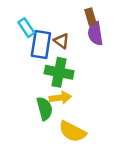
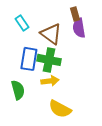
brown triangle: (61, 41) -> (51, 34), size x1.6
blue rectangle: (41, 44) -> (29, 59), moved
green semicircle: (45, 109) -> (18, 90), moved

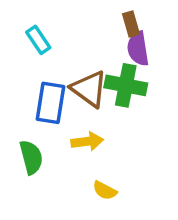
brown triangle: (51, 34) -> (89, 89), moved
green cross: (49, 60) -> (126, 85), moved
yellow semicircle: (60, 109) -> (105, 190), size x0.6

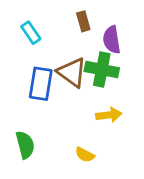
brown rectangle: (131, 24) -> (83, 21), moved
yellow arrow: (87, 141) -> (109, 115), moved
green semicircle: (31, 157) -> (25, 145), moved

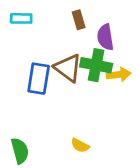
cyan rectangle: (31, 33) -> (21, 18), moved, turned -55
yellow arrow: (109, 115) -> (119, 75), moved
green semicircle: (25, 145) -> (20, 151), moved

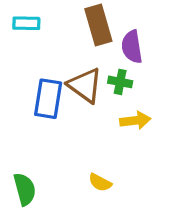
brown rectangle: (79, 20) -> (98, 25), size x1.6
green cross: (96, 65) -> (120, 82), size x0.6
yellow arrow: (119, 75) -> (135, 120), moved

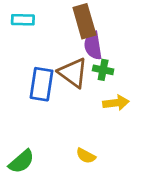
purple semicircle: (132, 47) -> (93, 46), moved
green semicircle: (25, 189) -> (21, 161), turned 64

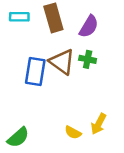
brown rectangle: (84, 21) -> (53, 18), moved
purple semicircle: (93, 46) -> (89, 26), moved, turned -140
yellow arrow: (116, 103) -> (99, 124), moved, turned 125

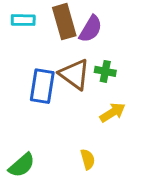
purple semicircle: (89, 26) -> (91, 29), moved
yellow arrow: (99, 124) -> (113, 112), moved, turned -150
yellow semicircle: (73, 132) -> (88, 159), turned -133

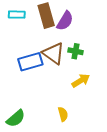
blue rectangle: (42, 86) -> (30, 62), turned 65

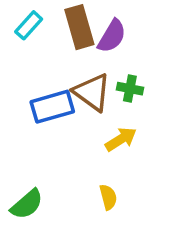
cyan rectangle: (17, 15) -> (29, 25), turned -49
yellow arrow: (81, 81) -> (121, 139), moved

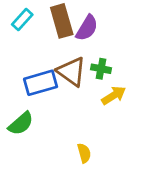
yellow arrow: (121, 139) -> (114, 95), moved
green semicircle: (27, 204) -> (21, 124), moved

